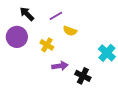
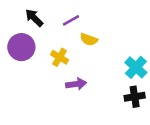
black cross: (83, 76) -> (135, 97), moved, turned -35

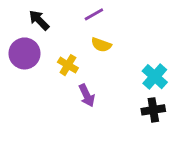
purple line: (71, 20) -> (94, 14), moved
purple arrow: (76, 84) -> (87, 95), turned 72

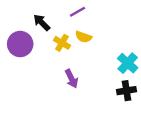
black arrow: (39, 20) -> (42, 23), moved
yellow cross: (68, 65) -> (62, 43), moved

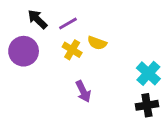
purple line: (78, 12) -> (68, 23), moved
black arrow: (42, 23) -> (37, 19), moved

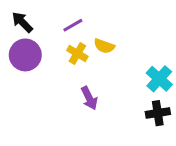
black arrow: (37, 19) -> (22, 22), moved

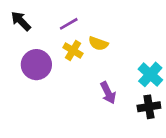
purple circle: (25, 55) -> (36, 65), moved
purple arrow: (89, 98) -> (108, 93), moved

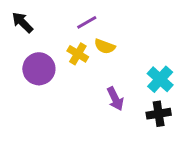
purple line: (69, 24) -> (87, 22), moved

